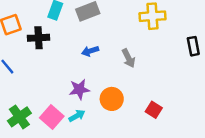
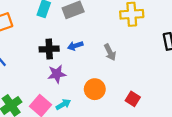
black cross: (39, 38) -> (49, 49), moved
purple star: (79, 89) -> (57, 74), moved

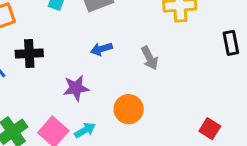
black cross: (49, 49) -> (29, 53), moved
red square: (133, 99) -> (210, 129), moved

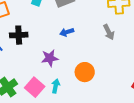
gray arrow: (150, 58) -> (109, 32), moved
cyan arrow: (85, 130) -> (56, 86), turned -48

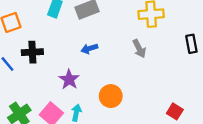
purple star: (50, 58) -> (69, 79), turned -30

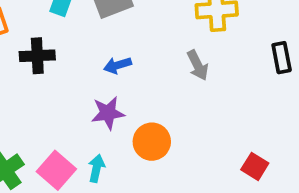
black cross: (32, 52) -> (37, 56), moved
purple star: (69, 79) -> (108, 113), moved, turned 30

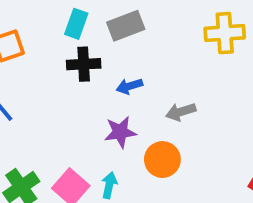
black cross: (37, 56) -> (84, 64), moved
gray arrow: (198, 65) -> (181, 112), moved, turned 100

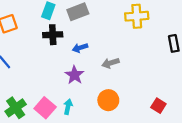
purple star: (120, 132) -> (75, 75), turned -30
orange circle: (162, 160) -> (108, 100), moved

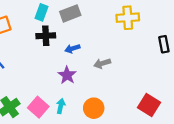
orange circle: (108, 100) -> (94, 108), moved
red square: (158, 106) -> (149, 105), size x1.5

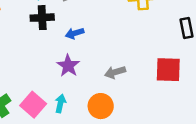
gray arrow: (102, 63) -> (115, 72), moved
red square: (149, 105) -> (168, 70), moved, turned -30

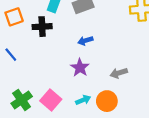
black cross: (42, 18) -> (42, 27), moved
cyan arrow: (60, 103) -> (83, 100), moved, turned 56

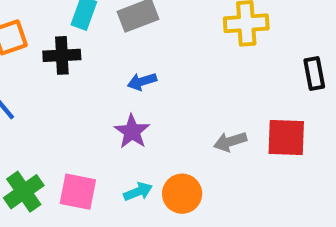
gray arrow: (119, 73) -> (230, 142), moved
pink square: (51, 100) -> (78, 192), turned -30

